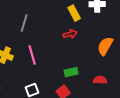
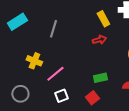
pink line: (32, 55) -> (55, 74), moved, turned 66

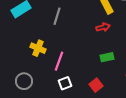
pink line: (55, 74) -> (59, 61), turned -30
green rectangle: (100, 78) -> (107, 57), moved

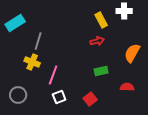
gray line: (57, 16) -> (38, 41), moved

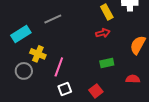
cyan rectangle: (15, 23) -> (21, 34), moved
gray line: (38, 41) -> (53, 19), moved, turned 48
gray circle: (18, 95) -> (24, 71), moved

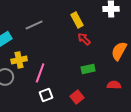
yellow rectangle: (107, 12) -> (77, 20), moved
red arrow: (103, 33) -> (84, 39), turned -120
yellow cross: (38, 54) -> (19, 60), turned -35

